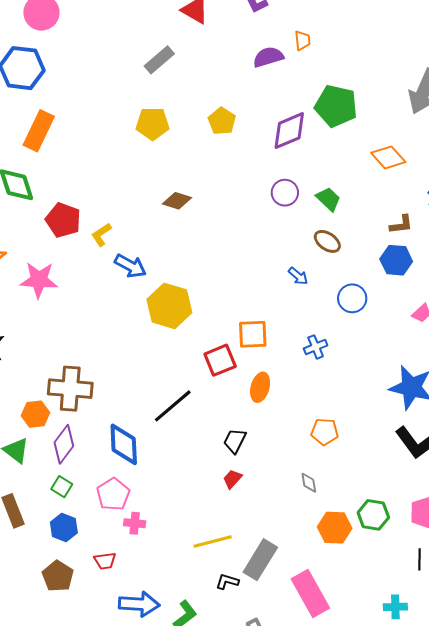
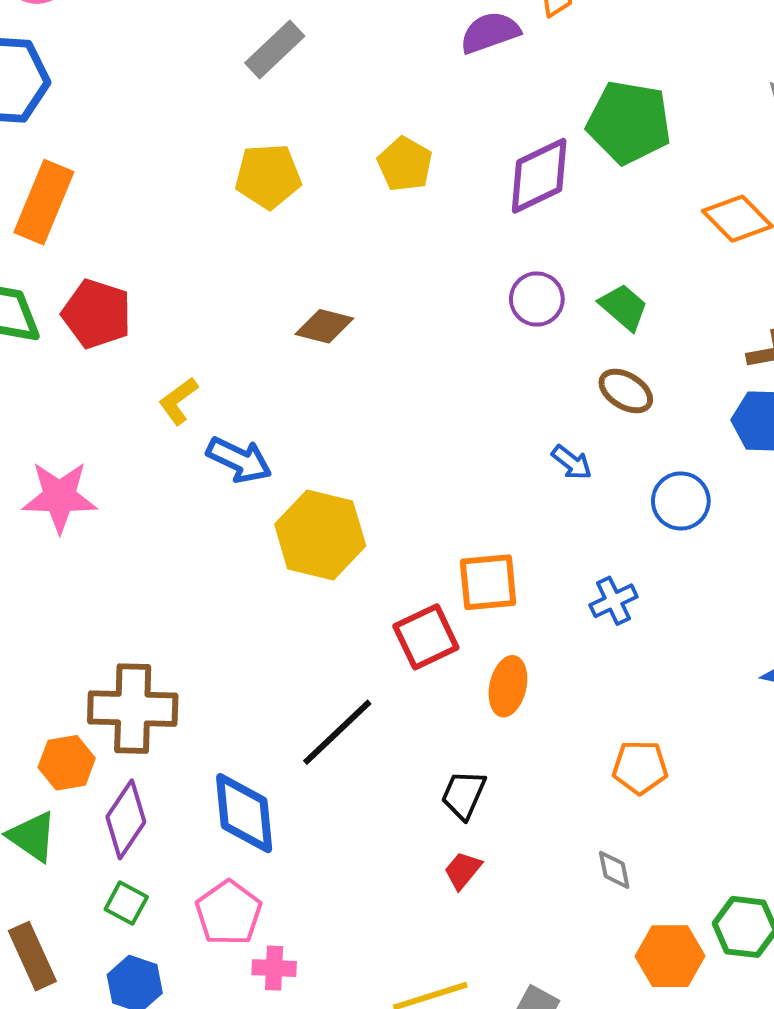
red pentagon: (63, 220) -> (97, 314), moved

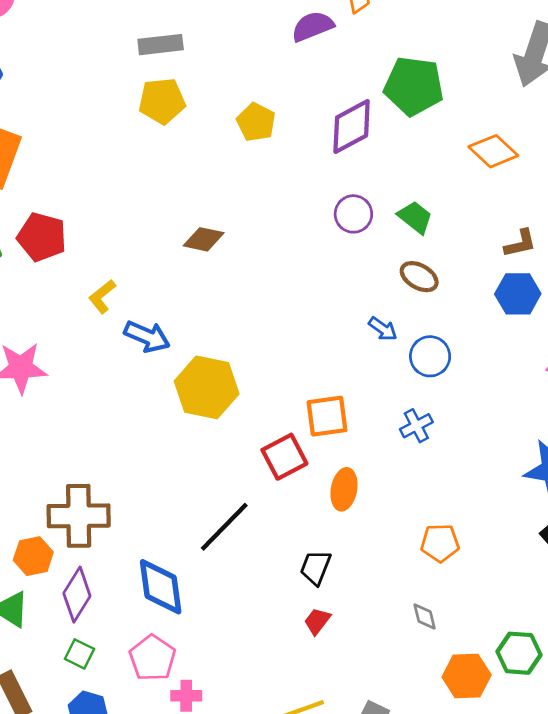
gray rectangle: (275, 49) -> (161, 45), turned 39
yellow pentagon: (268, 176) -> (162, 101), moved
blue circle: (681, 501) -> (430, 356), moved

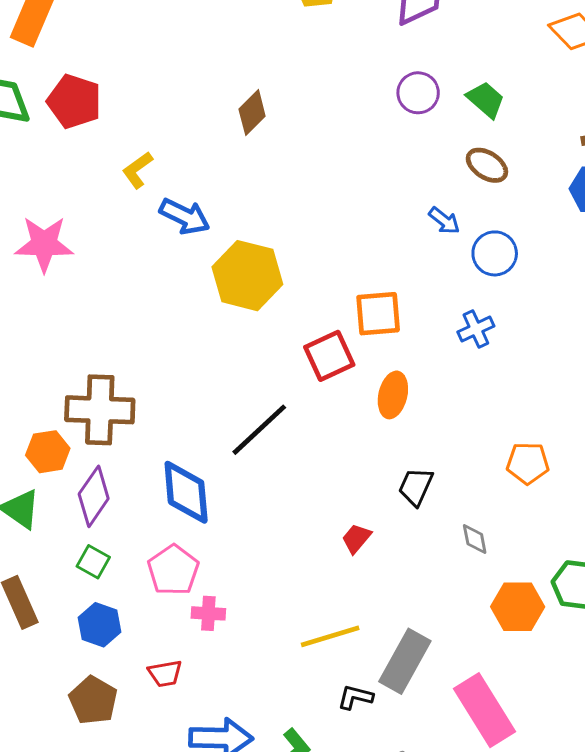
brown diamond: (204, 239) -> (252, 113), turned -60
orange pentagon: (440, 543) -> (528, 463), moved
black trapezoid: (316, 567) -> (416, 487), moved

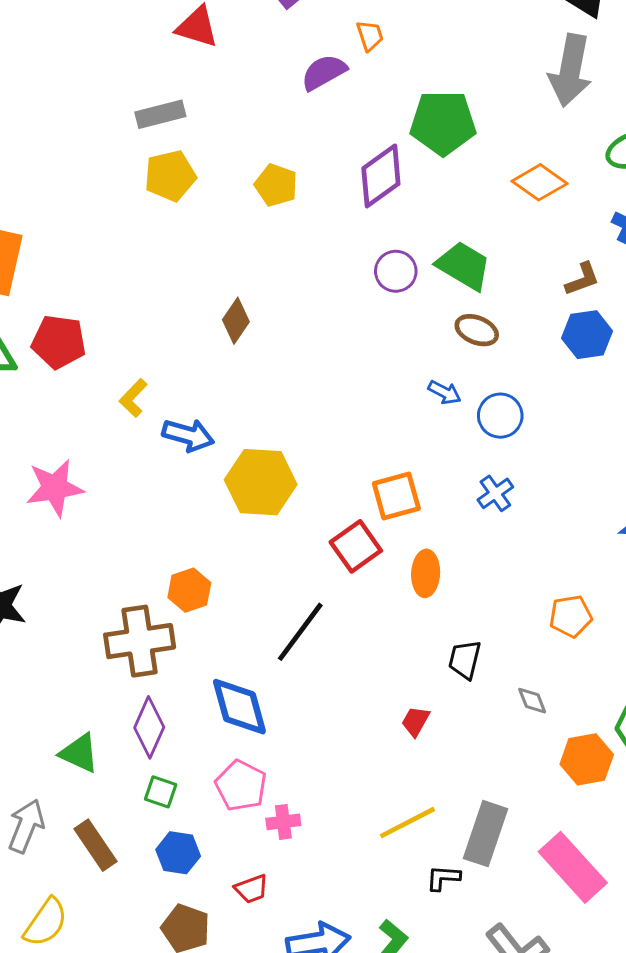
green trapezoid: (486, 100) -> (464, 266), size x1.4
orange hexagon: (48, 452) -> (189, 590), moved

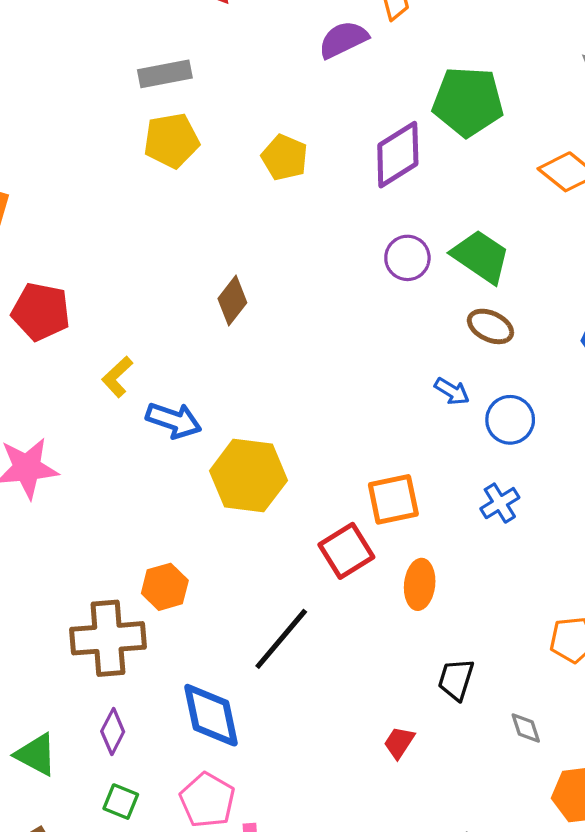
purple diamond: (149, 727) -> (113, 732), size x0.7

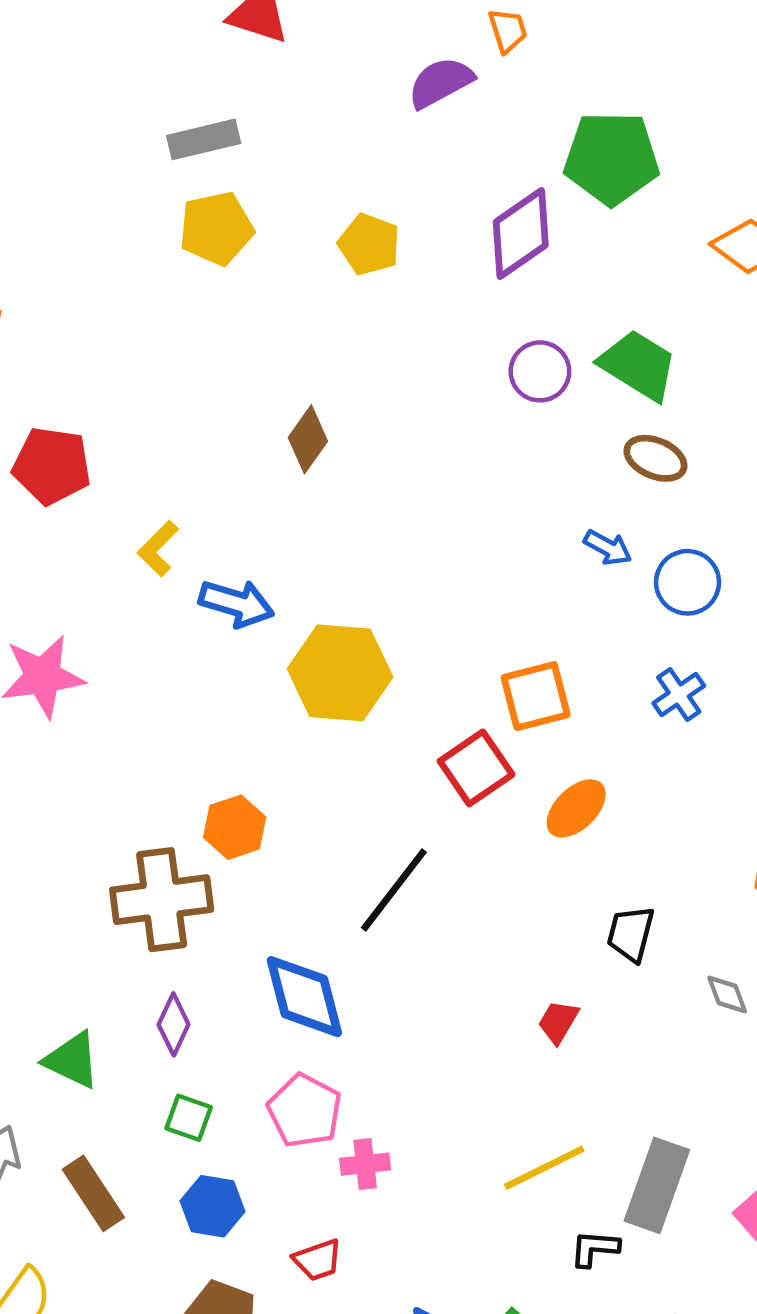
orange ellipse: (420, 584) -> (576, 808), turned 42

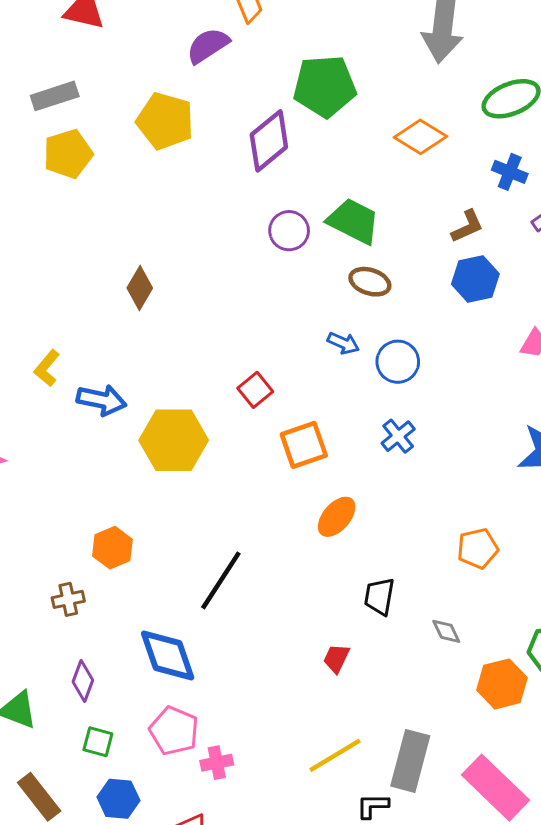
yellow pentagon: (369, 244) -> (165, 121), moved, size x1.4
red square: (476, 768) -> (255, 390), moved, size x0.7
brown cross: (162, 900) -> (68, 599), size x0.5

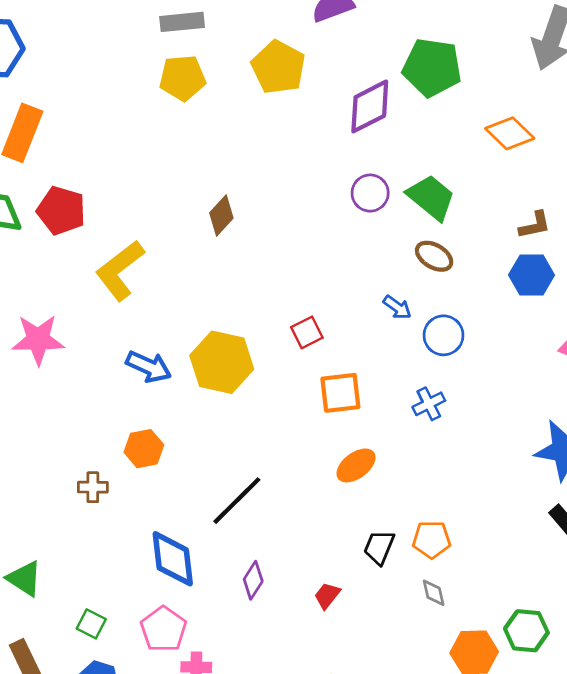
yellow L-shape: (47, 368) -> (120, 270), size x1.8
blue arrow: (102, 400) -> (149, 367), moved
orange pentagon: (478, 548) -> (432, 540), moved
purple diamond: (83, 681) -> (253, 580), moved

